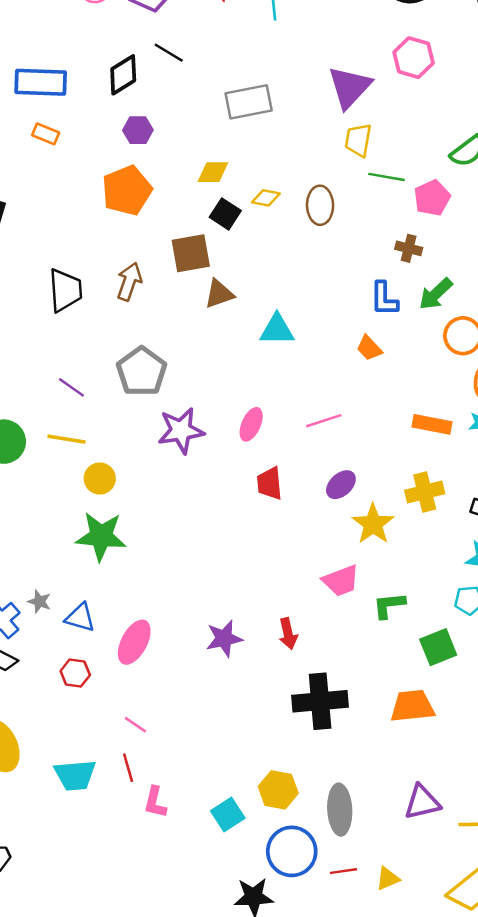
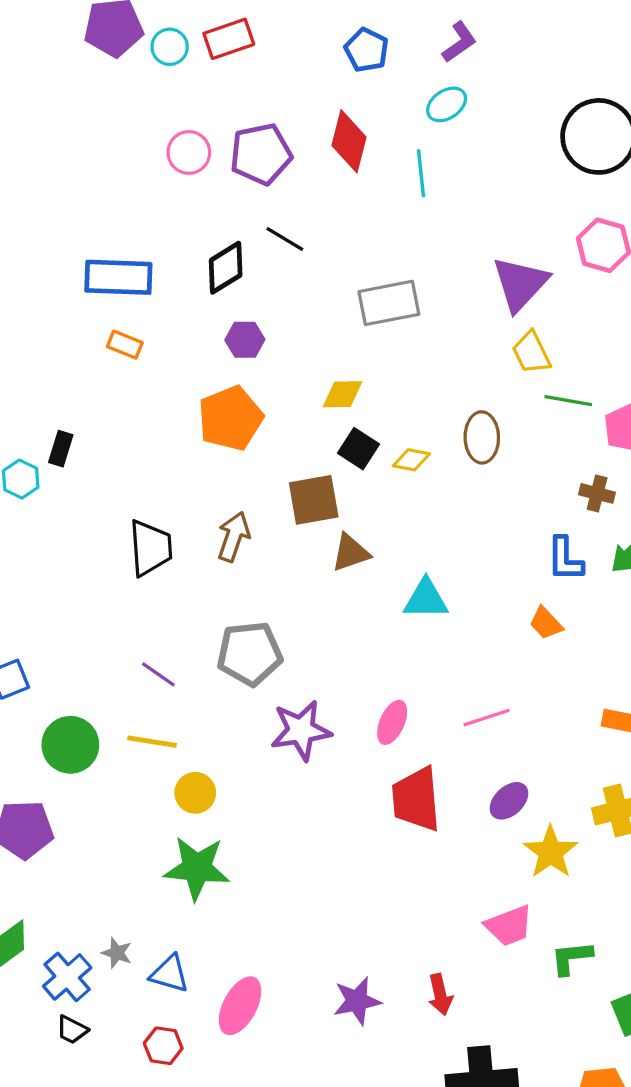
yellow trapezoid: (358, 140) -> (531, 353), turned -36
yellow diamond: (266, 198) -> (411, 460), moved
gray pentagon: (142, 371) -> (250, 654), turned 30
red trapezoid: (270, 483) -> (416, 799), size x1.5

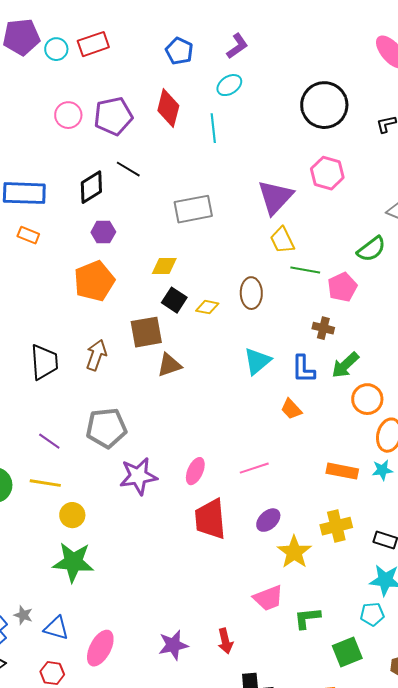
cyan triangle: (426, 599) -> (257, 361), moved, turned -40

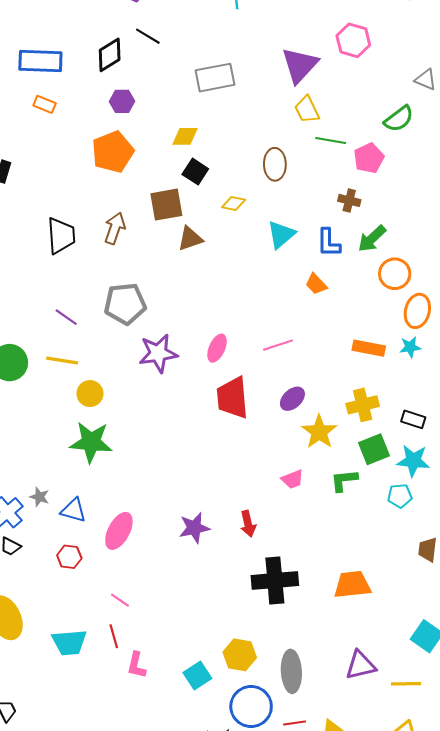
yellow diamond: (207, 307) -> (234, 204), moved
pink trapezoid: (268, 598) -> (292, 479), size x0.7
green L-shape: (307, 618) -> (344, 480), moved
green square: (347, 652) -> (374, 449), moved

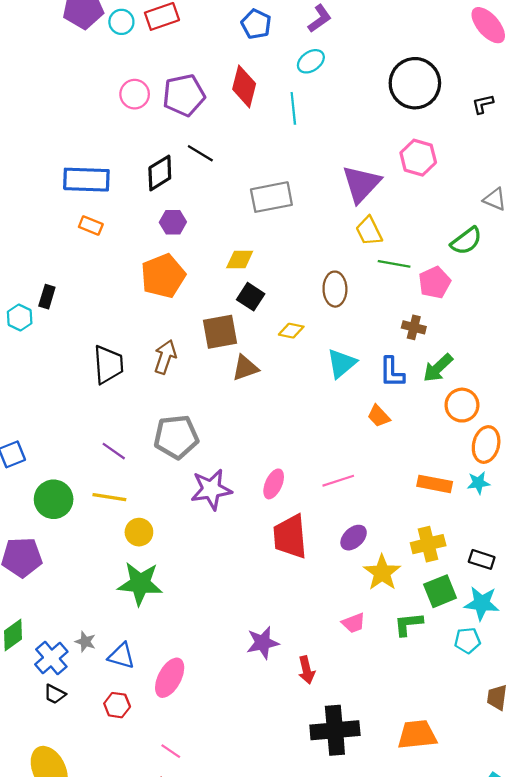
purple star: (194, 528) -> (263, 643), moved

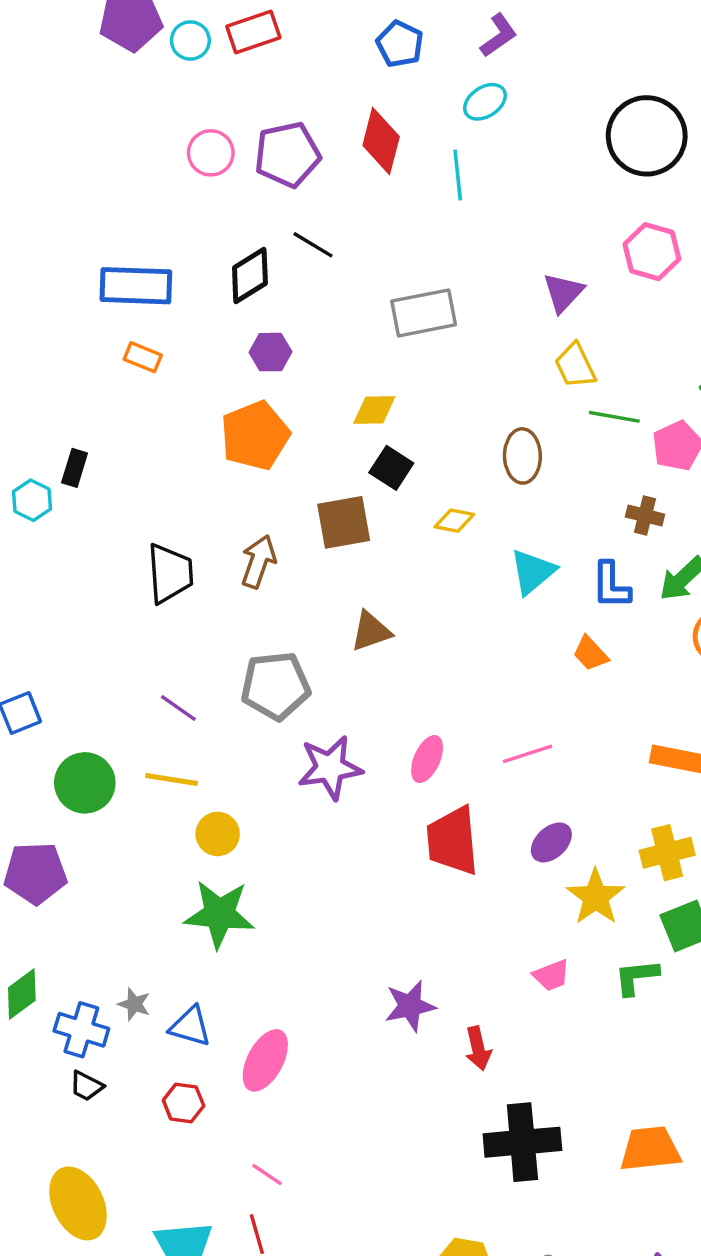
purple triangle: (361, 184) -> (563, 292), size x0.7
brown triangle: (245, 368) -> (371, 631), moved
blue cross: (51, 658) -> (81, 1030), turned -32

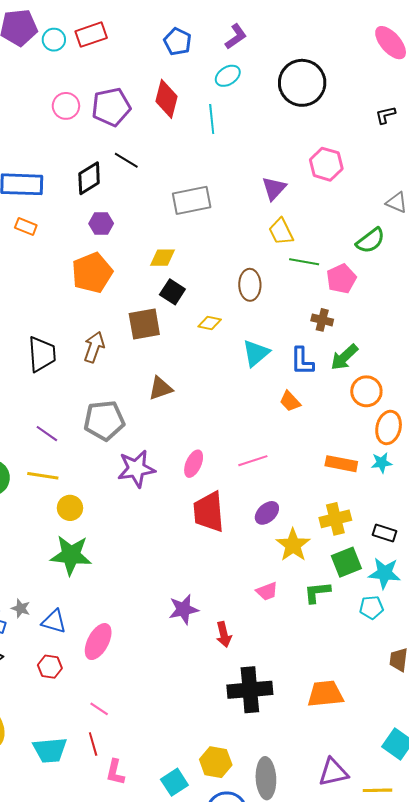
black circle: (647, 136) -> (302, 83), moved

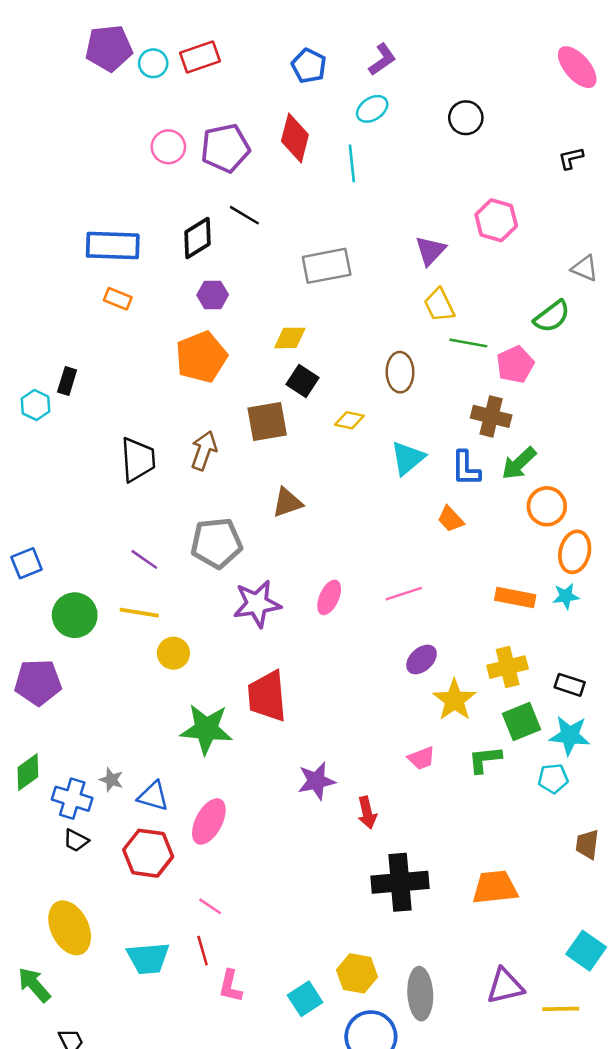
black circle: (302, 83) -> (466, 118), size x0.6
brown cross: (322, 320) -> (491, 416), size x1.4
red trapezoid: (209, 512) -> (267, 696), moved
green star: (71, 555) -> (206, 729), moved
red hexagon: (50, 667) -> (148, 853), size x1.6

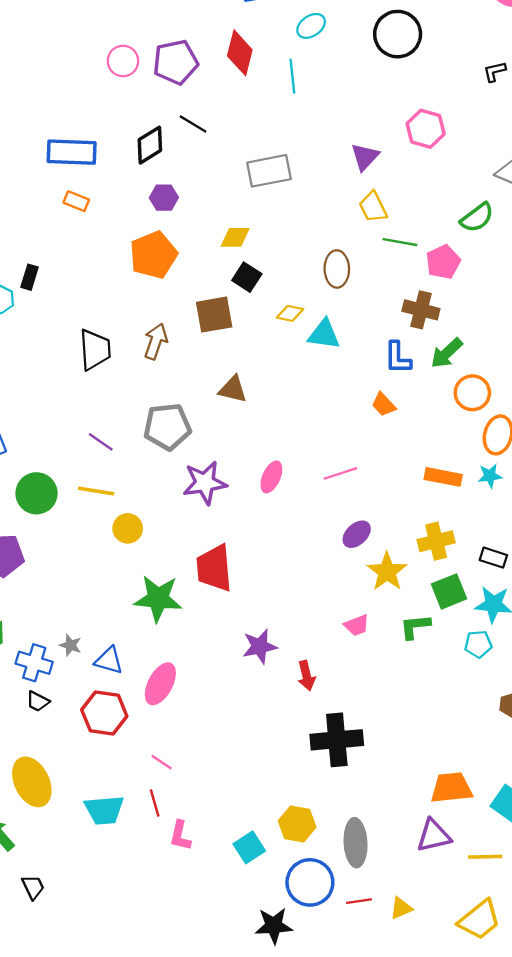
black circle: (466, 118) -> (398, 34), size x1.5
cyan triangle: (408, 458) -> (324, 334), moved, turned 48
brown triangle: (287, 503) -> (233, 389), turned 32
orange trapezoid: (495, 887) -> (451, 788), moved

